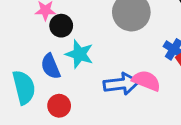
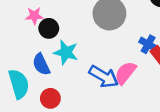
pink semicircle: (146, 81) -> (125, 73), turned -70
blue arrow: (121, 84) -> (104, 77), turned 40

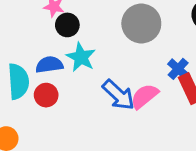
blue semicircle: (41, 64) -> (49, 65), turned 95
red circle: (50, 98) -> (46, 95), moved

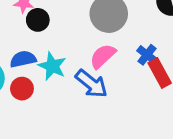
cyan star: (81, 57) -> (52, 66), moved
pink semicircle: (144, 96) -> (103, 56), moved

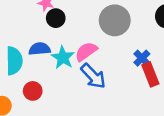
pink semicircle: (103, 56) -> (86, 52), moved
red circle: (22, 89) -> (33, 91), moved

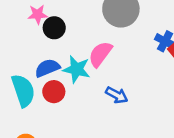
blue arrow: (93, 76) -> (117, 95), moved, size x0.7
red circle: (33, 91) -> (54, 92), moved

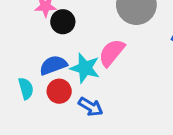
cyan semicircle: (23, 91) -> (26, 88), size x0.6
blue arrow: (117, 95) -> (91, 107), moved

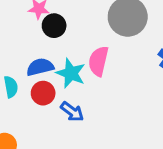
pink semicircle: (112, 53) -> (98, 61), turned -32

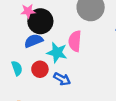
black circle: (54, 26) -> (40, 21), size x1.5
blue semicircle: (40, 67) -> (34, 41), moved

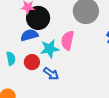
cyan star: (57, 53) -> (50, 49), turned -30

